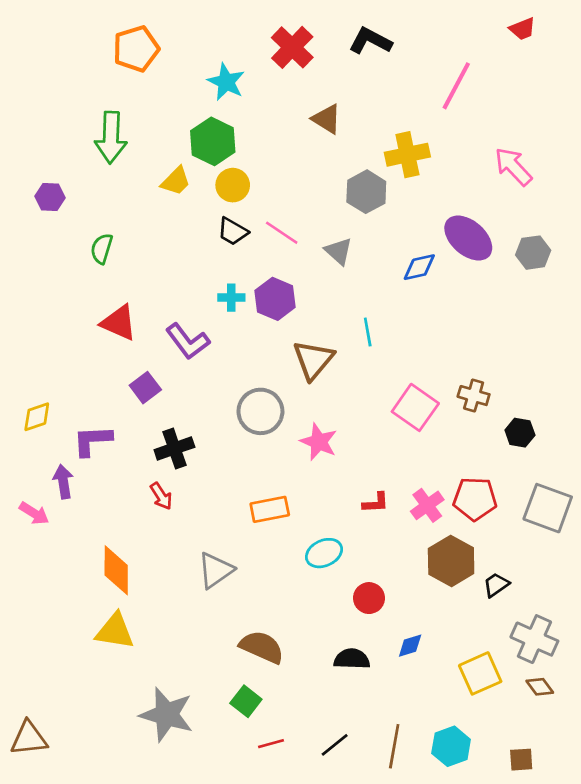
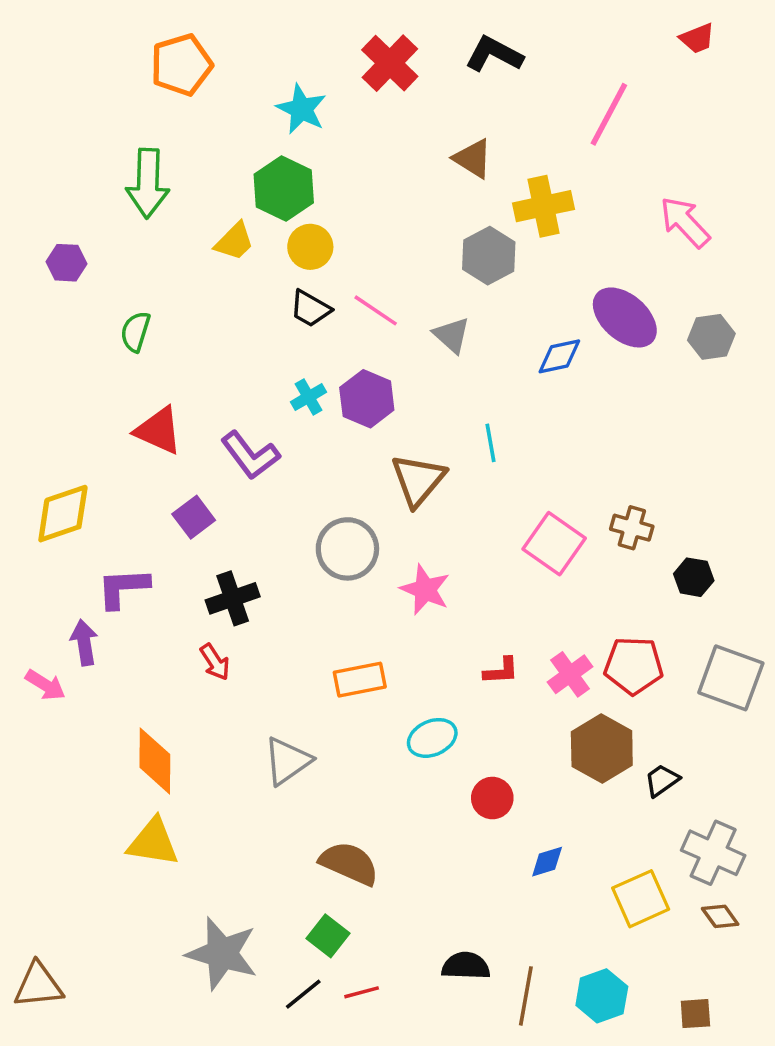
brown triangle: (327, 119) -> (473, 158), moved
cyan cross: (231, 298) -> (309, 397), turned -30
yellow diamond: (37, 417) -> (63, 514), moved, size x1.5
black semicircle: (352, 659) -> (466, 966), moved
black line: (335, 745) -> (303, 994), moved

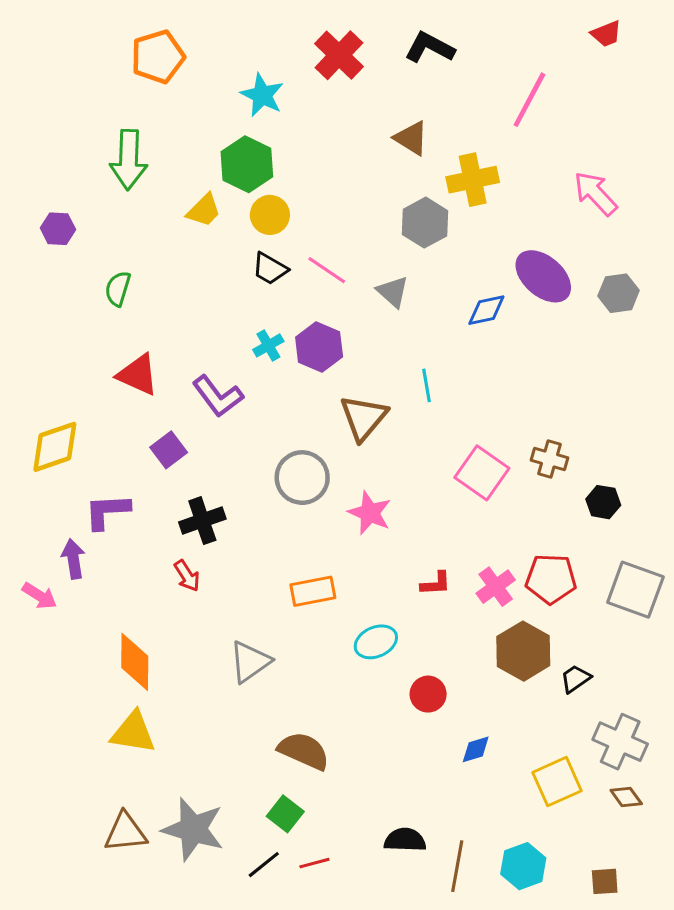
brown triangle: (38, 985) -> (126, 832), moved

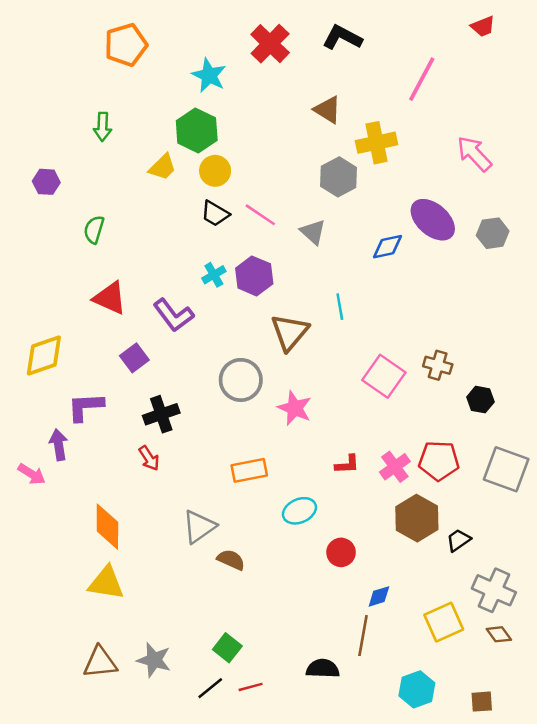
green arrow: (129, 160) -> (103, 127), size x0.6
brown semicircle: (304, 751) -> (231, 560), moved, size x0.7
gray star: (193, 829) -> (154, 660), size x0.7
brown line: (457, 866) -> (363, 636), moved

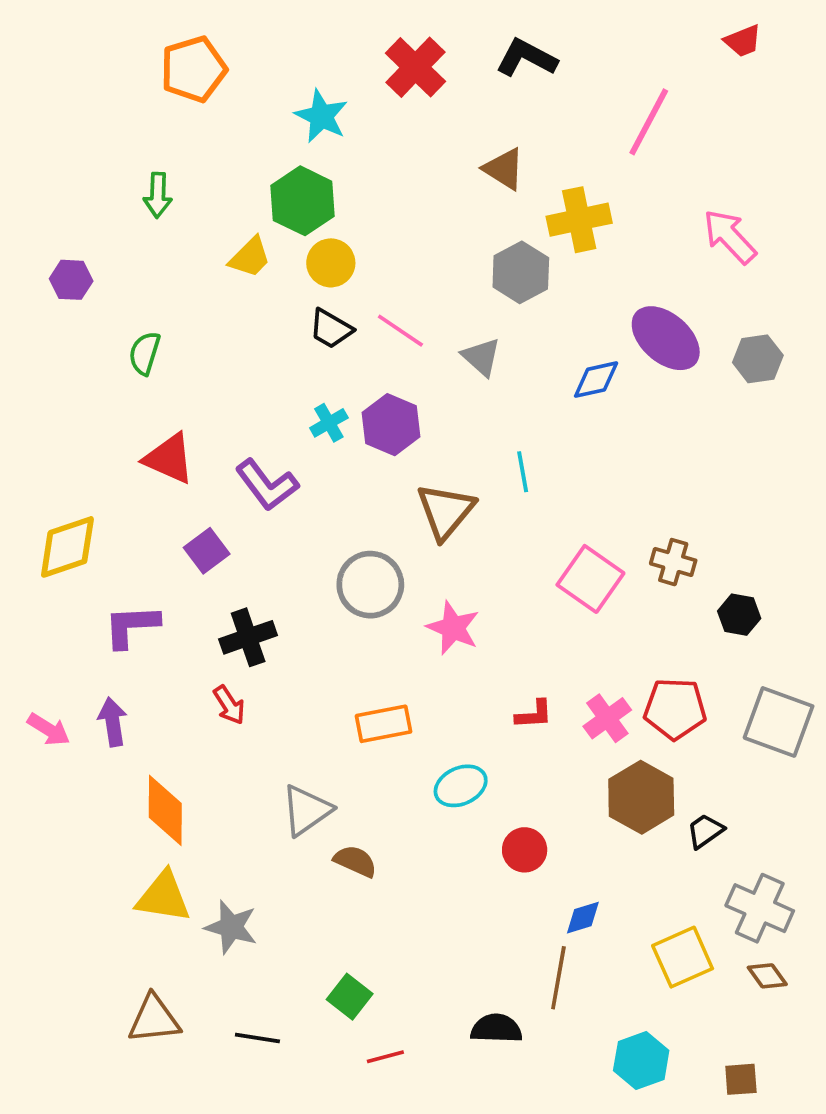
purple arrow: (59, 445) -> (113, 722), moved
gray star: (154, 660) -> (231, 927), moved
black line: (210, 688) -> (257, 1038), moved, turned 48

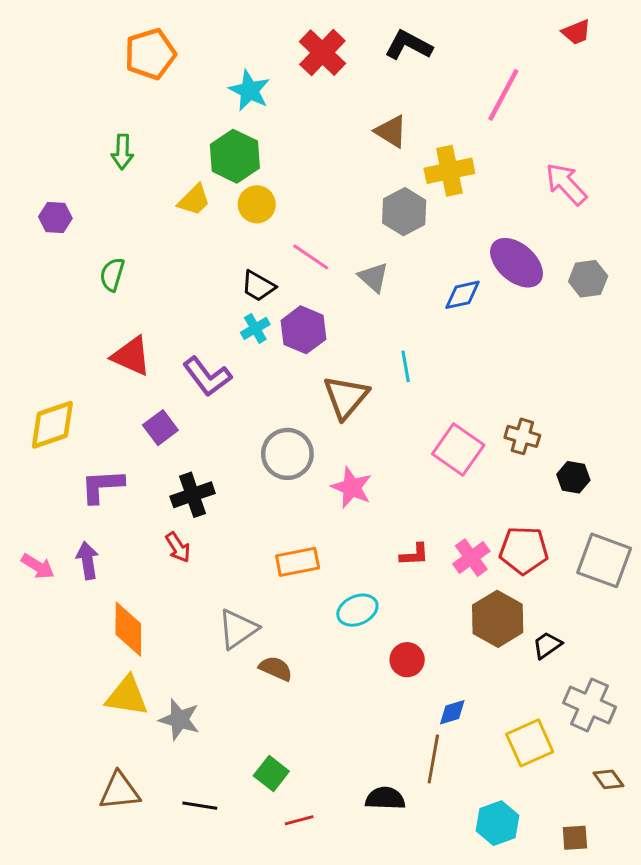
black trapezoid: (331, 329) -> (258, 286), moved
brown diamond: (767, 976) -> (608, 779), moved

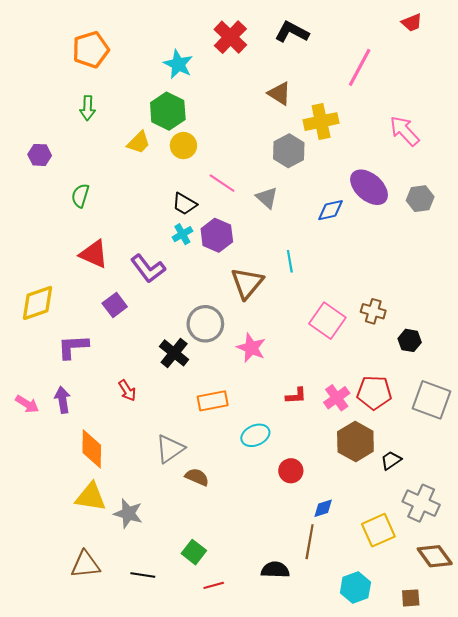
orange pentagon: (150, 54) -> (91, 50), moved
black cross: (193, 495) -> (174, 353), moved, turned -32
brown diamond: (608, 779) -> (435, 556), size x1.6

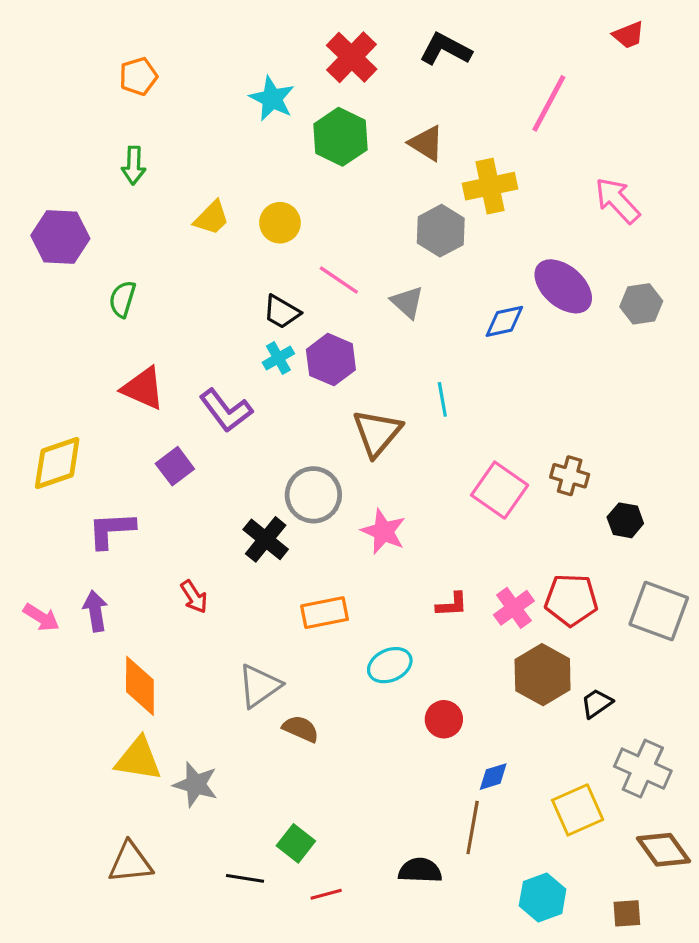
orange pentagon: (91, 50) -> (138, 76), size x0.7
green hexagon: (168, 111) -> (340, 137), moved
purple hexagon: (40, 155) -> (60, 237), size x1.6
black line: (143, 575) -> (245, 878), moved

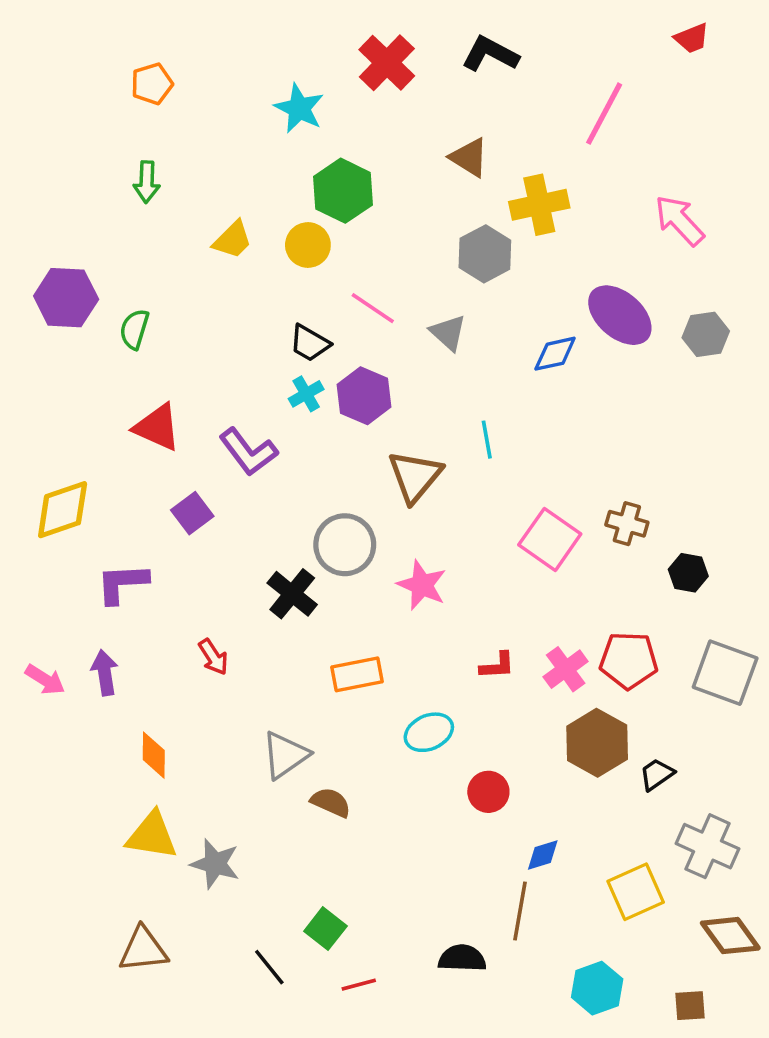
green hexagon: (340, 137) -> (343, 191), moved
purple hexagon: (60, 237) -> (66, 298), moved
orange diamond: (140, 686) -> (154, 755), size x0.7
black line: (245, 878) -> (269, 967), turned 42

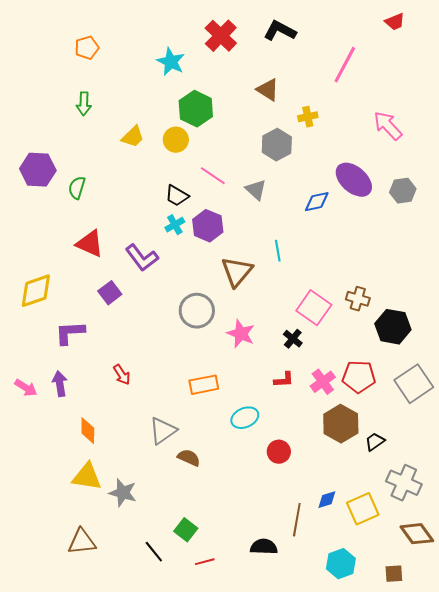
yellow cross: (539, 205) -> (308, 117), size x0.6
black hexagon: (688, 573) -> (393, 327), size x1.6
black cross: (292, 594) -> (293, 339), moved, size x0.7
gray square: (725, 673) -> (414, 384), turned 36
blue diamond: (543, 855) -> (327, 500), moved

